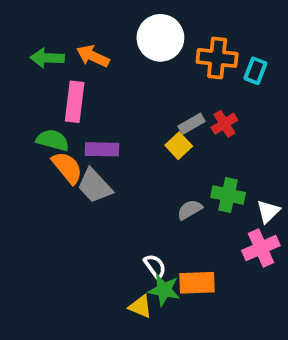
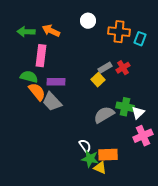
white circle: (160, 38) -> (88, 21), size x0.6
gray semicircle: (190, 210) -> (104, 115), size x1.5
white triangle: (268, 211) -> (138, 113), moved
yellow triangle: (140, 306) -> (100, 168), moved

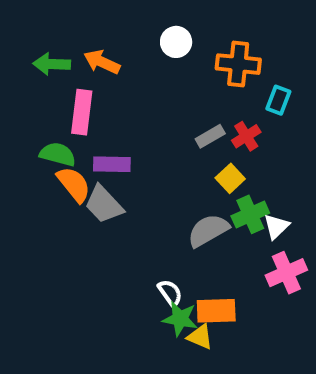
cyan rectangle: (140, 39) -> (278, 100), moved
yellow square: (98, 80) -> (230, 178), moved
green cross: (125, 107) -> (250, 214), turned -36

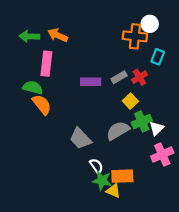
white circle: (176, 42) -> (150, 24), moved
purple rectangle: (112, 164) -> (91, 82), moved
gray trapezoid: (104, 204) -> (80, 139), moved

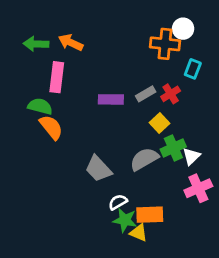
white semicircle: (96, 166) -> (118, 202), turned -84

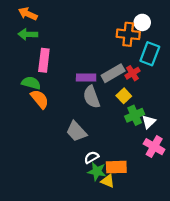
orange arrow: (71, 43) -> (28, 14), moved
cyan rectangle: (193, 69) -> (150, 54), size x1.5
gray rectangle: (146, 94) -> (113, 73), size x1.5
gray semicircle: (144, 159) -> (91, 97), moved, turned -80
pink cross: (198, 188) -> (154, 147), turned -36

